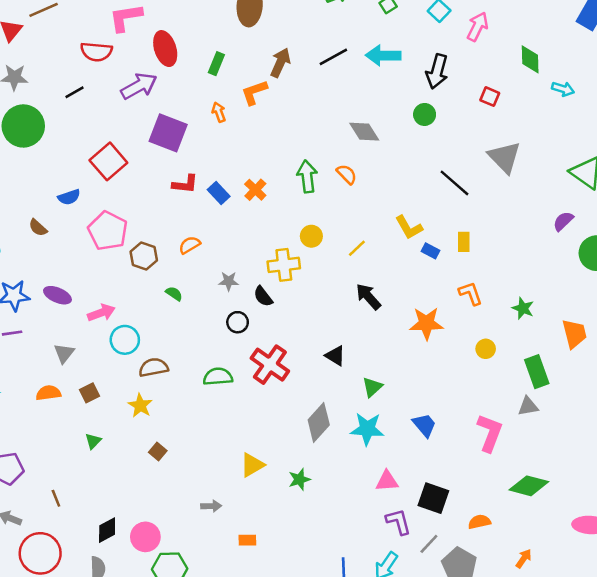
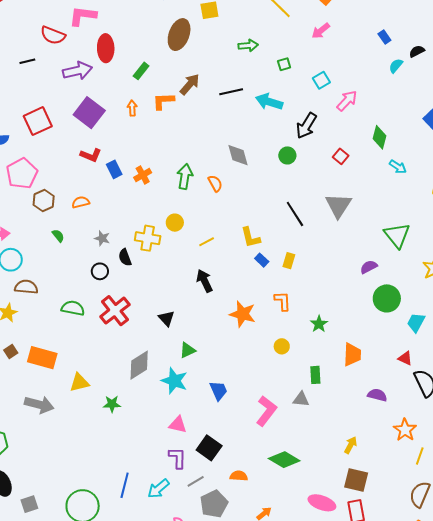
green rectangle: (537, 372) -> (315, 375), size x0.7
gray arrow: (211, 506) -> (39, 405), size x1.8
orange rectangle: (247, 540) -> (42, 358), moved, size x2.0

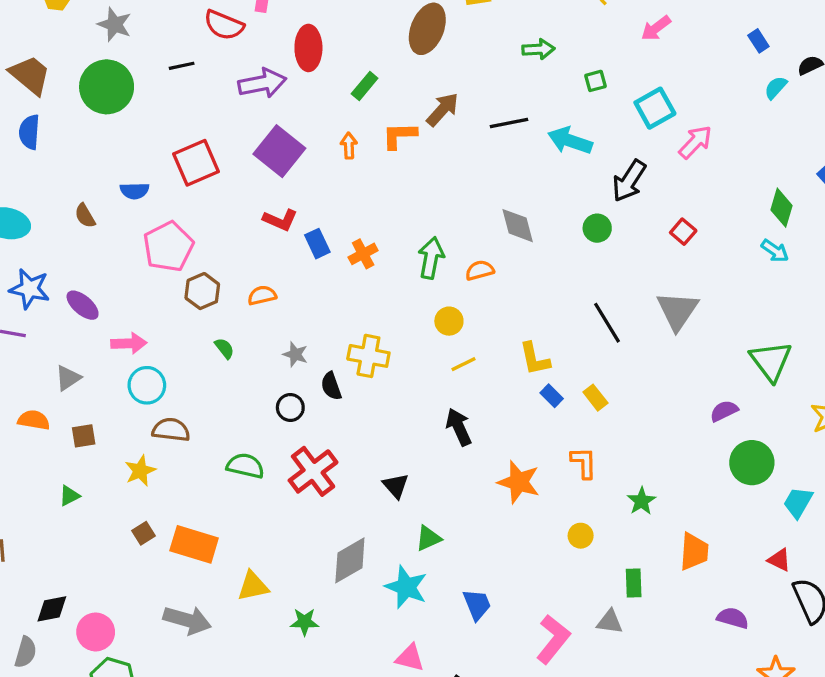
cyan square: (321, 80) -> (655, 108), size x1.4
green diamond: (379, 137) -> (782, 208), moved
orange semicircle: (215, 183) -> (480, 270), turned -78
yellow circle: (175, 223) -> (449, 321), moved
yellow rectangle: (289, 261) -> (595, 398), turned -56

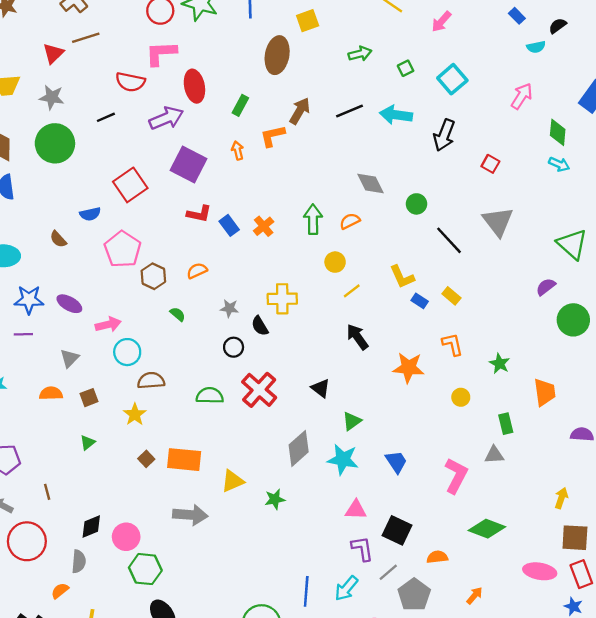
cyan semicircle: (776, 88) -> (536, 47), turned -132
pink arrow: (695, 142) -> (522, 96), moved
green circle: (597, 228) -> (416, 204), moved

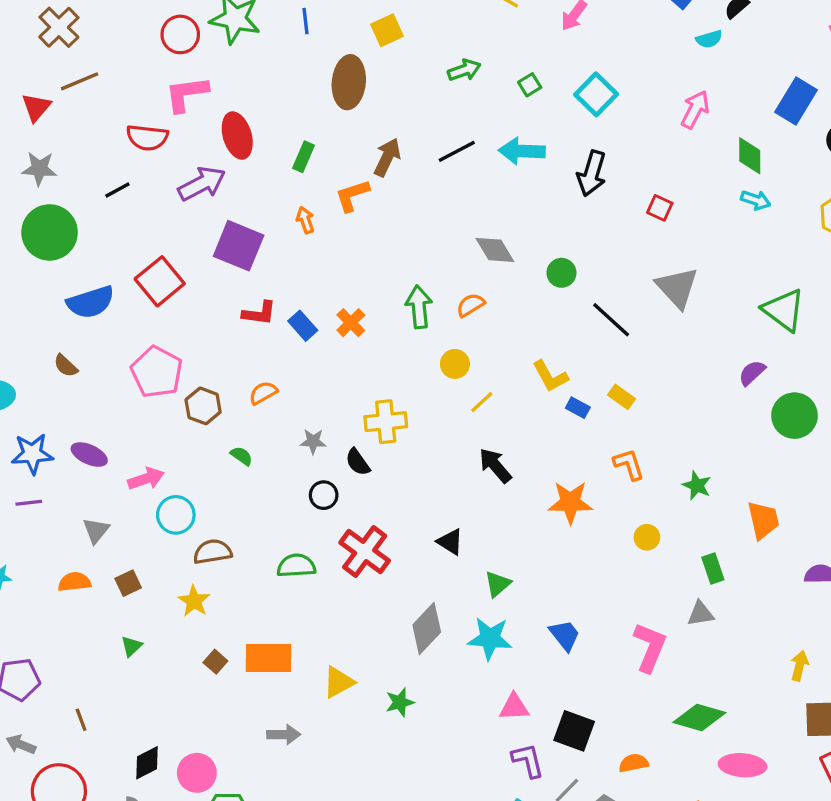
blue semicircle: (90, 214) -> (91, 302), moved, size x1.6
gray arrow: (190, 515) -> (284, 735), size x0.7
pink ellipse: (540, 571) -> (743, 765), moved

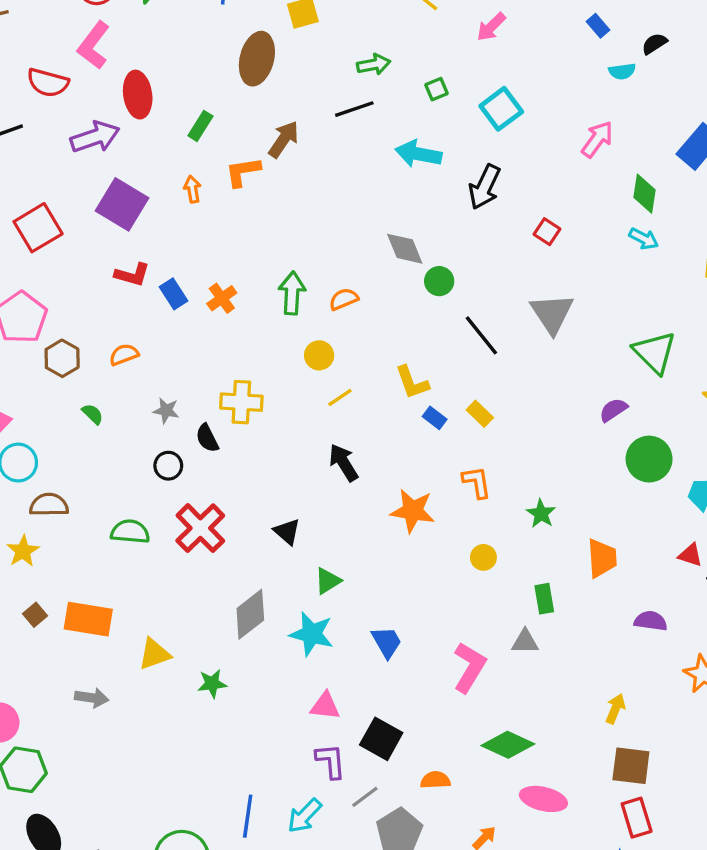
pink L-shape: (187, 94) -> (94, 45), turned -54
black line: (457, 151) -> (354, 109), moved
gray diamond: (495, 250) -> (405, 249), moved

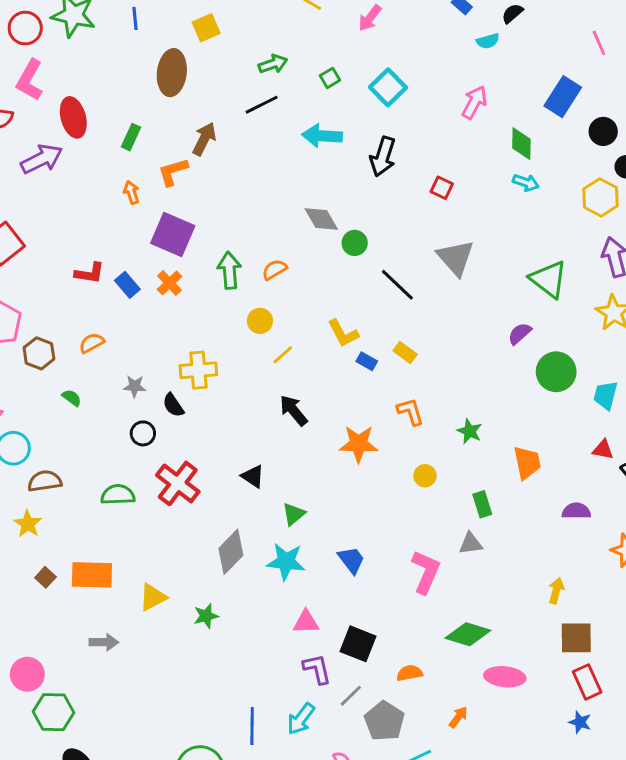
purple square: (122, 204) -> (173, 234), moved

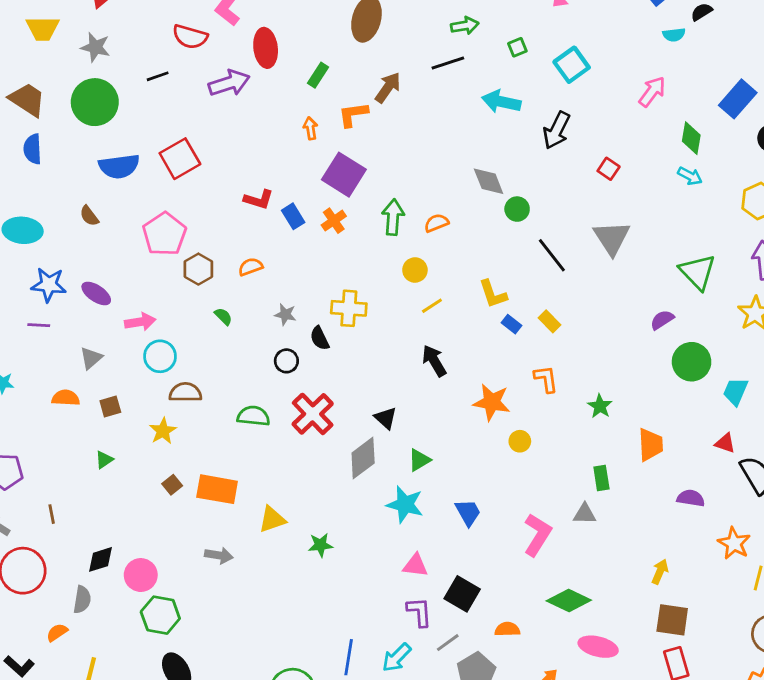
yellow circle: (425, 476) -> (520, 441), moved
gray diamond: (231, 552) -> (363, 458), moved

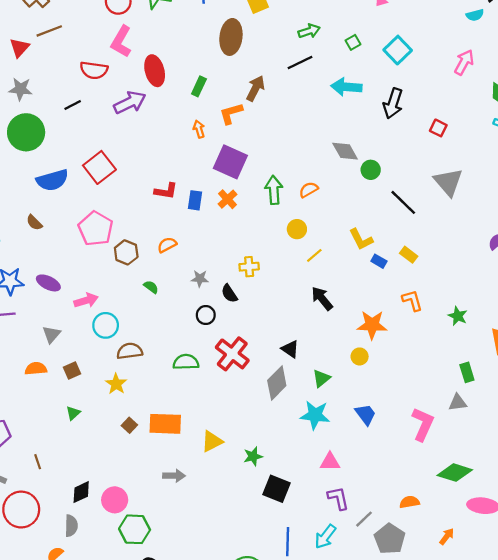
blue rectangle: (293, 216) -> (195, 200), turned 48
yellow cross: (349, 308) -> (249, 267), size x0.7
yellow circle: (520, 441) -> (360, 356), moved
black square: (462, 594) -> (277, 489), moved

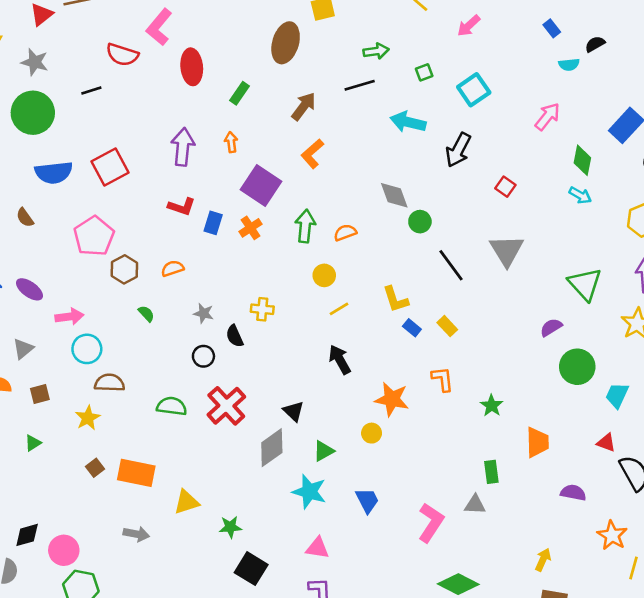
purple arrow: (130, 102) -> (183, 147), moved, turned -68
orange L-shape: (231, 113) -> (312, 154), moved, turned -35

